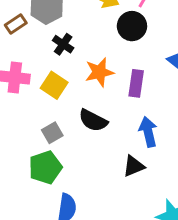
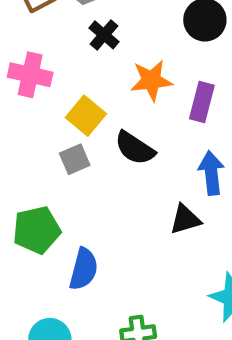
yellow square: (54, 85) -> (86, 116), moved
green pentagon: (45, 167) -> (37, 230), moved

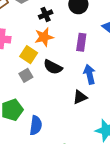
black cross: (104, 35) -> (46, 14), moved, turned 32
orange star: (151, 80) -> (44, 37), moved

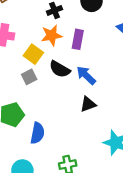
purple rectangle: (81, 42) -> (78, 39), moved
blue arrow: (89, 74) -> (86, 75), moved, turned -36

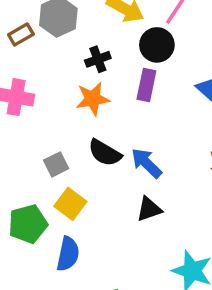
purple rectangle: (78, 39) -> (146, 85), moved
yellow square: (33, 54) -> (70, 204), moved

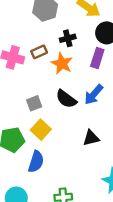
brown rectangle: (21, 34) -> (39, 52), moved
orange star: (93, 99) -> (62, 63), turned 30
blue arrow: (147, 163) -> (94, 95), moved, turned -100

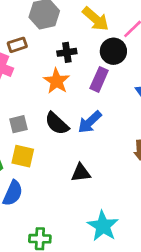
brown rectangle: (39, 52) -> (17, 45), moved
yellow square: (41, 130) -> (23, 156), turned -36

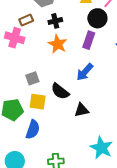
black cross: (67, 52) -> (55, 21), moved
black semicircle: (57, 123) -> (60, 91), moved

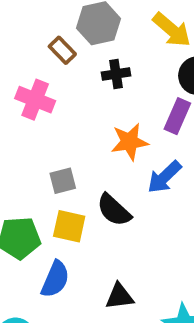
brown rectangle: (26, 20) -> (62, 50), moved, turned 64
orange star: (58, 44) -> (130, 142), moved, turned 30
black triangle: (82, 110) -> (119, 296), moved

